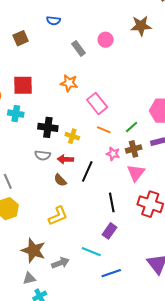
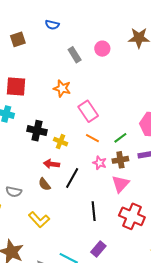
gray semicircle: (43, 155) -> (14, 192), moved
yellow L-shape: (58, 216) -> (39, 220), turned 65
purple rectangle: (110, 231) -> (98, 249), moved

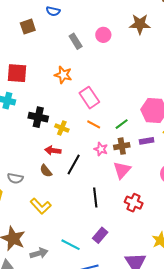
brown square: (18, 39) -> (28, 27), moved
red cross: (132, 216) -> (134, 203), size x0.7

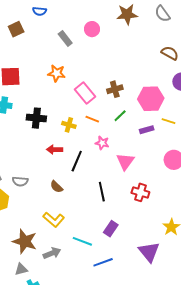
yellow cross: (62, 128) -> (69, 125), moved
brown cross: (122, 146) -> (115, 89), moved
brown semicircle: (46, 171) -> (56, 187), moved
yellow L-shape: (41, 206) -> (54, 220), moved

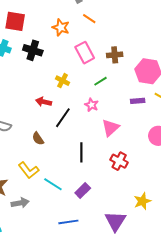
green line: (120, 116) -> (101, 81), moved
black cross: (36, 118) -> (33, 50), moved
orange line: (92, 119) -> (89, 19), moved
cyan line: (82, 241) -> (53, 184), moved

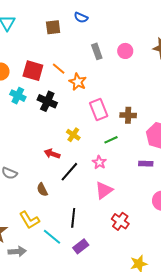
orange line: (89, 19) -> (59, 69), moved
pink triangle: (110, 128) -> (104, 190), moved
black line: (81, 152) -> (73, 218), moved

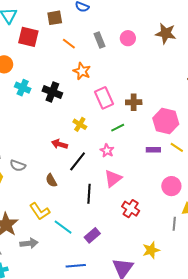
orange line: (59, 69) -> (69, 44), moved
red square: (33, 71) -> (28, 37), moved
black line: (73, 218) -> (89, 194), moved

